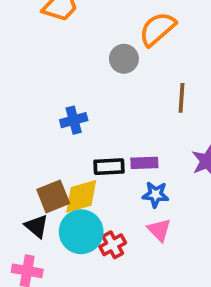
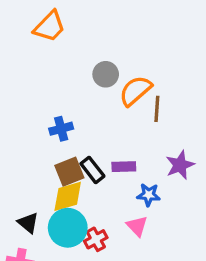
orange semicircle: (157, 29) -> (135, 91), moved
black rectangle: (109, 167) -> (92, 170), turned 55
blue star: (156, 195) -> (149, 195), moved
brown square: (53, 196) -> (69, 172), moved

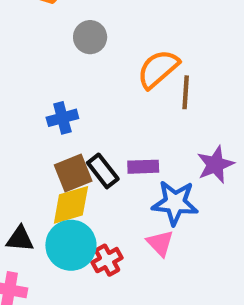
gray circle: (106, 74) -> (90, 37), moved
blue star: (149, 195) -> (175, 203), size x1.5
black triangle: (28, 223) -> (20, 239), turned -35

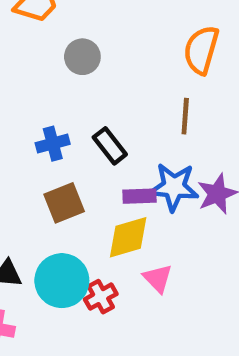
orange semicircle: (158, 69) -> (201, 50), moved, turned -33
black rectangle: (103, 171) -> (110, 146), moved
blue star: (175, 203) -> (174, 187), moved
yellow diamond: (71, 205) -> (128, 237), moved

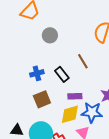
brown line: (185, 116) -> (83, 61), moved, turned -35
blue star: (174, 187) -> (92, 112), moved

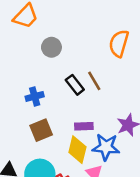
black rectangle: (62, 74) -> (75, 85), moved
yellow diamond: (70, 114) -> (77, 150), turned -60

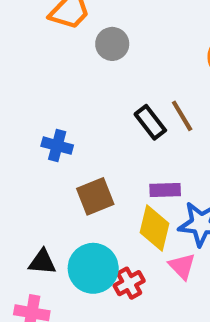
gray circle: (51, 47) -> (112, 44), moved
blue cross: (35, 96) -> (57, 146), moved, turned 30

